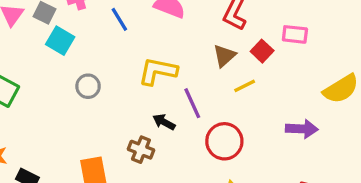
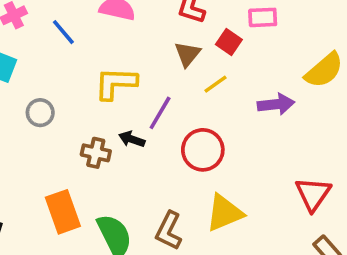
purple line: (192, 103) -> (160, 113), turned 64
purple arrow: (302, 129) -> (276, 104), moved
brown cross: (141, 150) -> (96, 153), moved

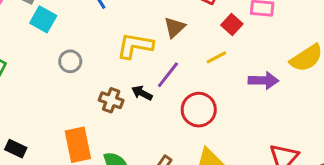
brown triangle: (187, 54) -> (174, 27), moved

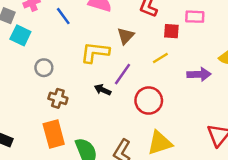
red square: (232, 25) -> (171, 31), turned -35
brown cross: (111, 100) -> (58, 98), moved

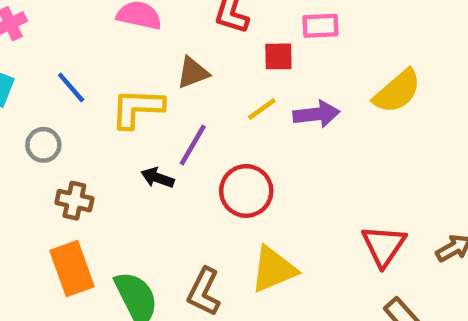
blue line: (63, 16) -> (71, 87), moved
brown triangle: (126, 36) -> (193, 73), turned 30
purple arrow: (199, 74) -> (316, 114), moved

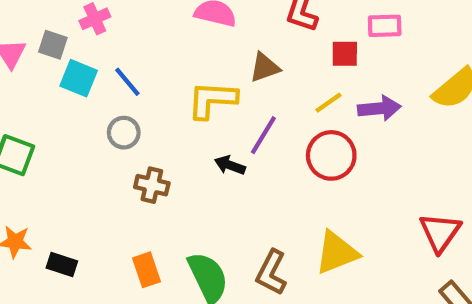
blue line: (71, 87) -> (127, 82), moved
red circle: (246, 191) -> (331, 155), moved
orange rectangle: (72, 269) -> (147, 270), moved, size x0.7

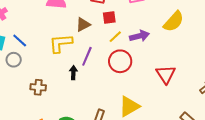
red square: (345, 54) -> (109, 17), moved
gray circle: (124, 133) -> (14, 60), moved
black arrow: (230, 165) -> (73, 73), turned 80
red triangle: (440, 232) -> (166, 74), moved

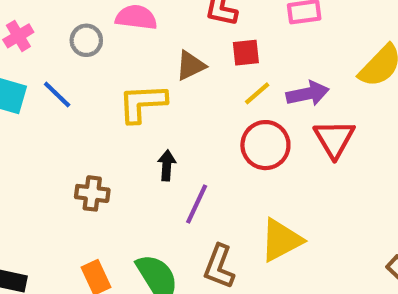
purple line: (87, 56) -> (197, 204), moved
gray circle: (14, 60) -> (86, 40), moved
red triangle: (166, 74) -> (334, 139), moved

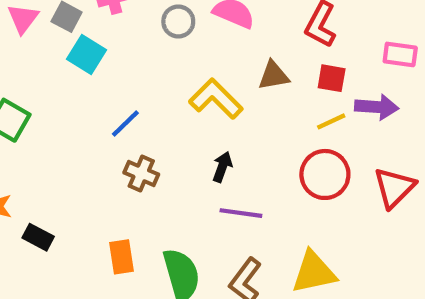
blue line: (57, 94) -> (125, 123), moved, turned 76
purple arrow: (308, 94) -> (377, 107), moved
yellow L-shape: (142, 103) -> (216, 99), turned 32
purple line: (197, 204) -> (241, 213), turned 57

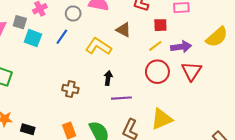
brown triangle: (274, 76) -> (123, 30), turned 49
red square: (332, 78) -> (160, 25), moved
purple arrow: (377, 107) -> (181, 47), moved
blue line: (125, 123) -> (62, 37), moved

